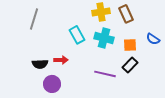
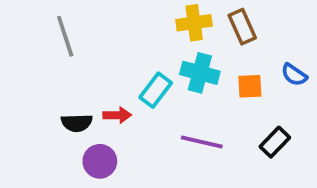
gray line: (34, 19) -> (65, 36), turned -35
cyan rectangle: (77, 35) -> (156, 90), moved, turned 66
black rectangle: (130, 65) -> (275, 142), moved

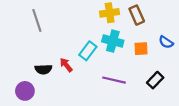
red arrow: (117, 115) -> (66, 65), turned -128
purple circle: (100, 161) -> (25, 91), moved

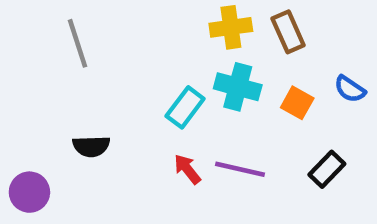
orange square: (141, 49) -> (297, 103), turned 32
red arrow: (66, 65) -> (187, 169), moved
purple circle: (25, 91) -> (29, 192), moved

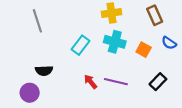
brown rectangle: (288, 32) -> (155, 15), moved
cyan rectangle: (185, 107) -> (80, 45), moved
purple circle: (29, 192) -> (30, 93), moved

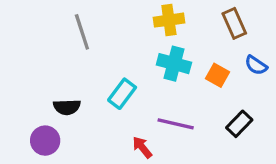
gray line: (37, 21) -> (82, 32), moved
cyan rectangle: (80, 45) -> (122, 94), moved
red arrow: (90, 82) -> (142, 147), moved

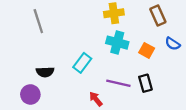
gray line: (82, 32) -> (38, 21), moved
black rectangle: (239, 124) -> (145, 83), moved, turned -60

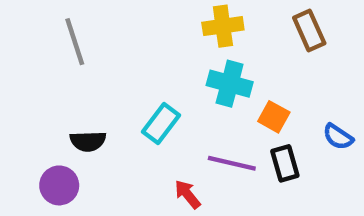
blue semicircle: (173, 44) -> (338, 137), moved
orange square: (147, 50) -> (274, 117), moved

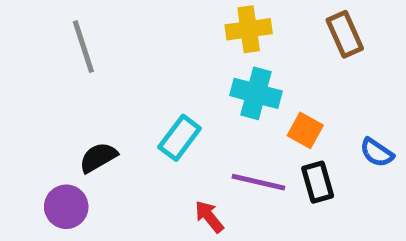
black semicircle: (88, 141) -> (98, 157), turned 152

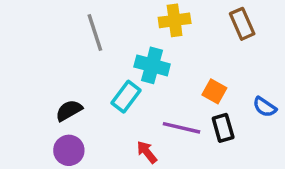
gray line: (83, 47) -> (95, 33), moved
cyan cross: (256, 93) -> (152, 65), moved
purple circle: (66, 207) -> (69, 150), moved

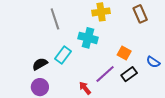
cyan rectangle: (126, 97) -> (63, 55), moved
purple line: (181, 128) -> (105, 74), turned -55
black rectangle: (223, 128) -> (129, 74), turned 70

